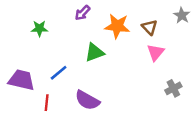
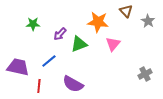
purple arrow: (83, 13) -> (60, 34), moved
gray star: (182, 15) -> (148, 21), moved
brown triangle: (150, 27) -> (126, 11), moved
pink triangle: (156, 52) -> (113, 44), moved

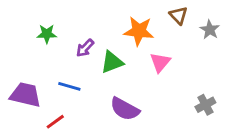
blue line: (49, 61) -> (69, 86), turned 56
purple semicircle: (73, 84) -> (125, 109), moved
red line: (39, 86) -> (55, 122), turned 48

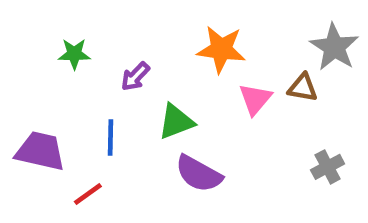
brown triangle: (179, 15) -> (303, 88), moved, turned -36
gray star: (210, 30) -> (334, 47), size x1.5
green triangle: (112, 62) -> (176, 122), moved
blue line: (69, 86) -> (110, 137), turned 75

